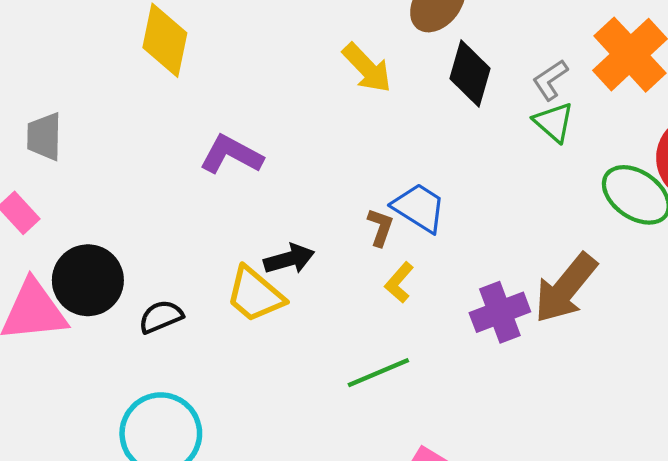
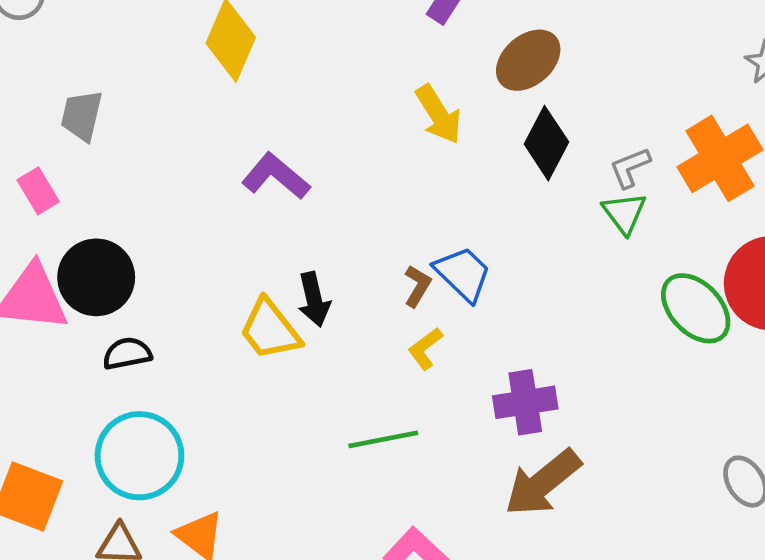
black arrow: (289, 259) -> (314, 299), turned 81
brown arrow: (566, 288) -> (543, 483), moved
black semicircle: (161, 317) -> (127, 353), moved

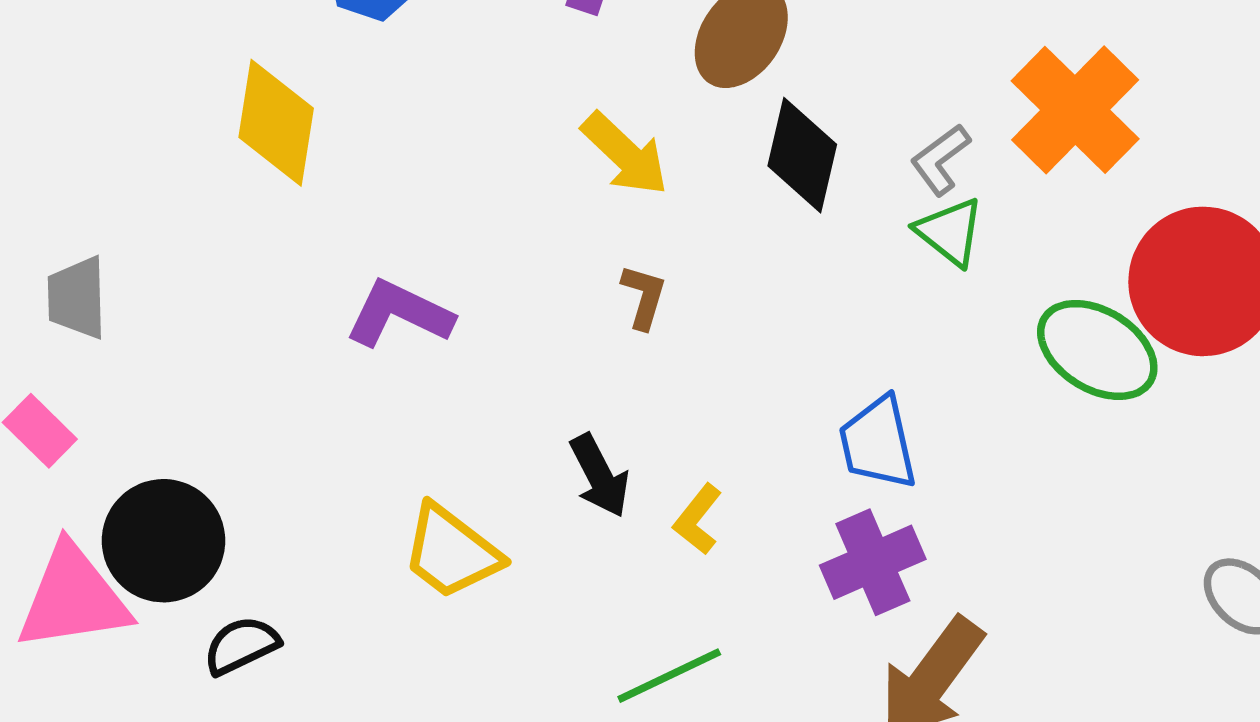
blue trapezoid: (463, 274) -> (878, 443), moved, turned -132
brown L-shape: (418, 286) -> (644, 297), moved
black arrow: (314, 299) -> (600, 476), moved

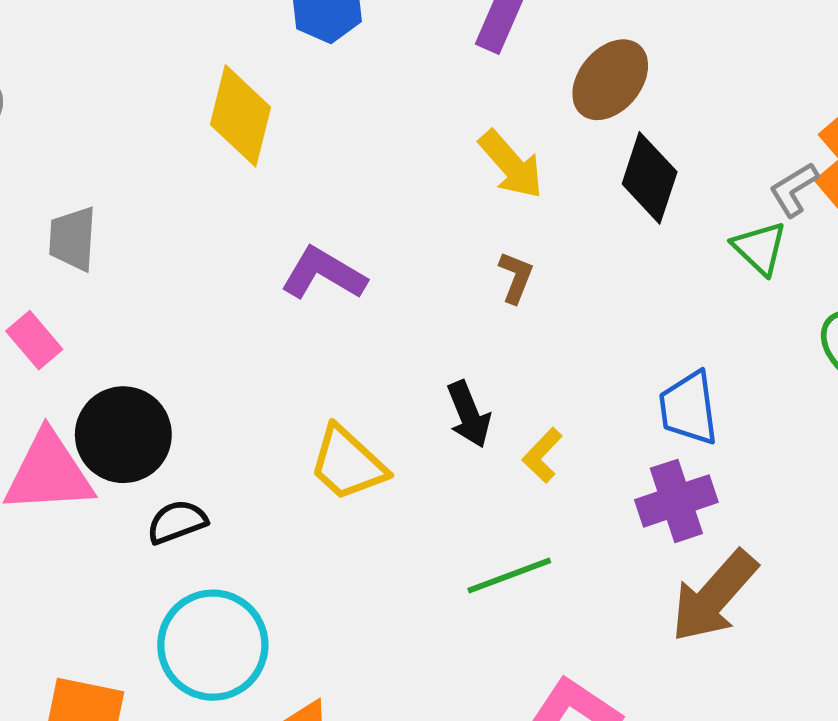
gray L-shape: (940, 160) -> (794, 189), moved

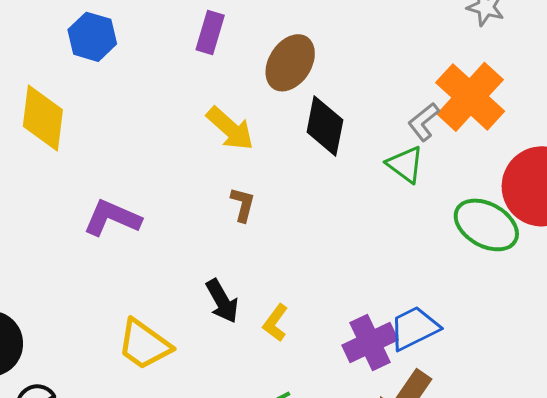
blue trapezoid: (689, 408) -> (414, 328), moved, turned 78

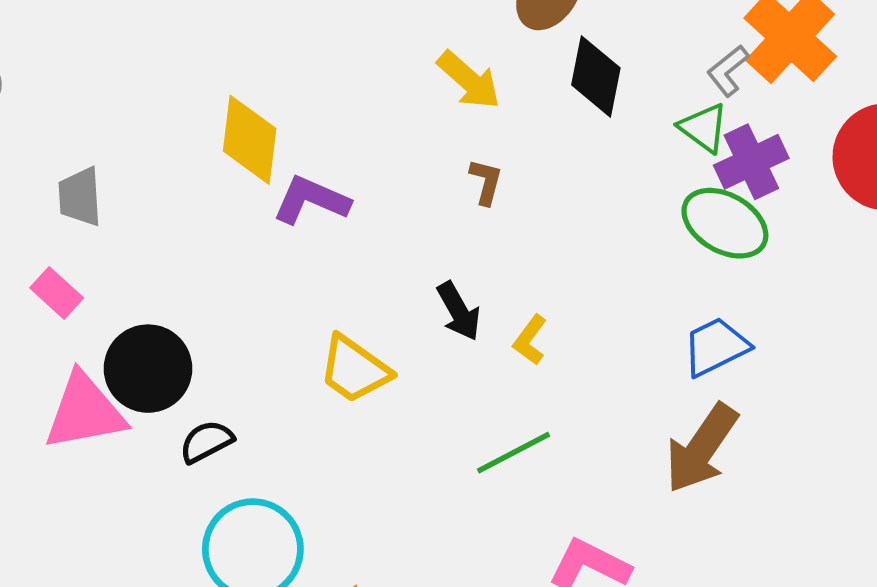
yellow diamond: (43, 118) -> (250, 140), moved
green ellipse: (486, 225) -> (725, 223), moved
purple cross: (370, 343) -> (751, 162), moved

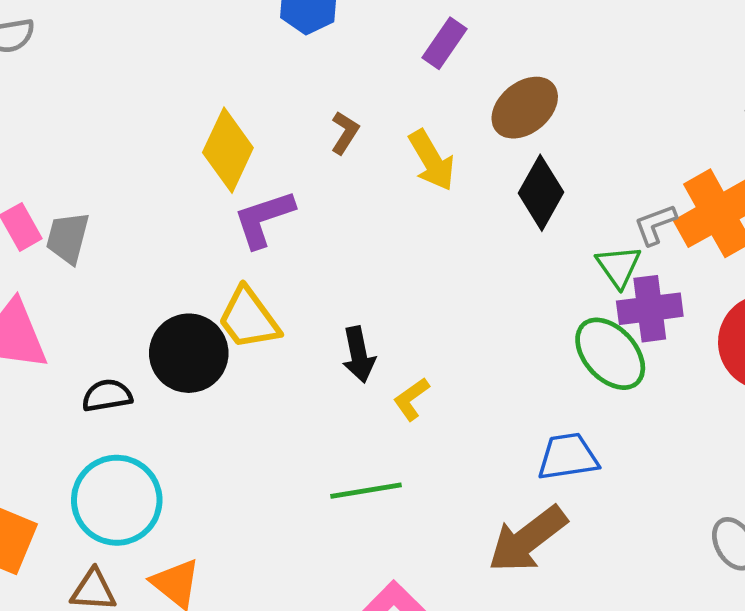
brown L-shape: (486, 182) -> (345, 133), moved
gray trapezoid: (80, 197) -> (68, 238), moved
purple L-shape: (311, 200) -> (264, 219), turned -60
black circle: (148, 369) -> (189, 353), moved
yellow trapezoid: (354, 369) -> (249, 319), moved

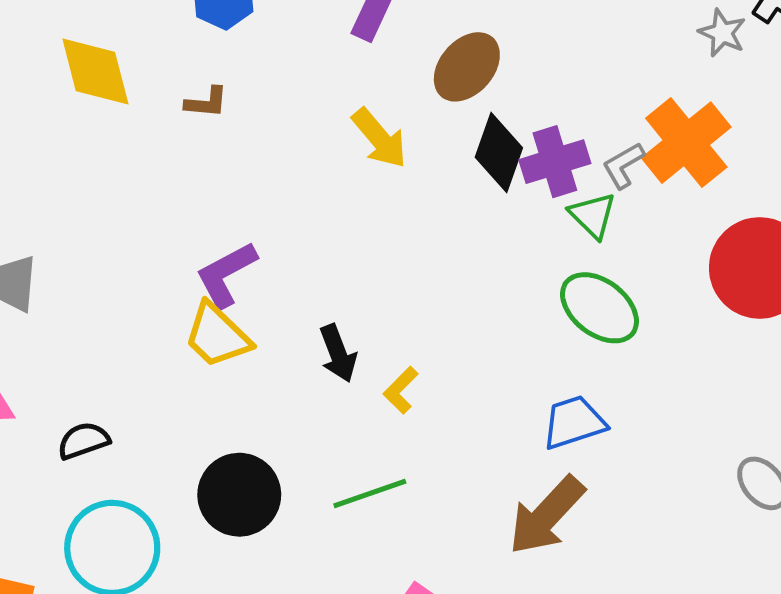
brown L-shape: (345, 133) -> (206, 102), moved, turned 72
yellow diamond: (228, 150) -> (95, 72), moved, turned -30
purple L-shape: (264, 219) -> (226, 274), moved
purple cross: (650, 309) -> (555, 162), moved
black circle: (189, 353) -> (239, 495), moved

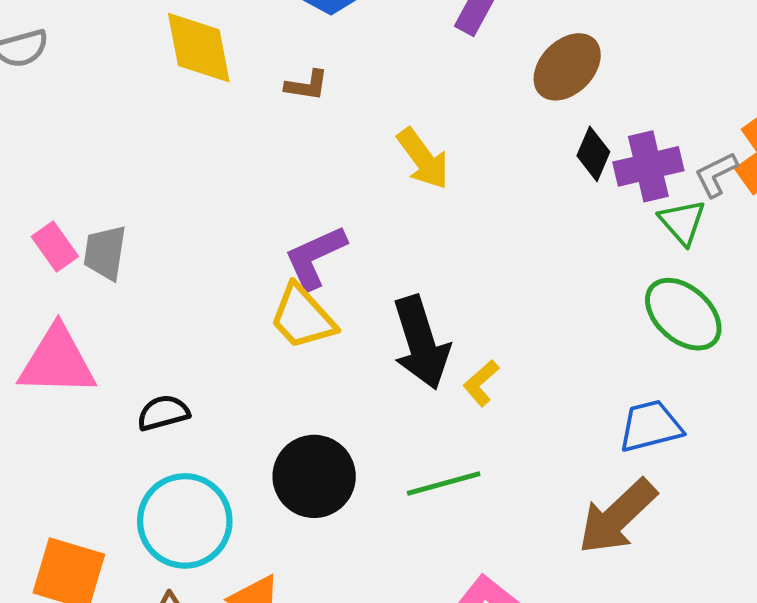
yellow arrow: (379, 138) -> (423, 159), moved
black diamond: (499, 153) -> (593, 154), size x0.7
black arrow: (338, 353) -> (421, 343), size x1.6

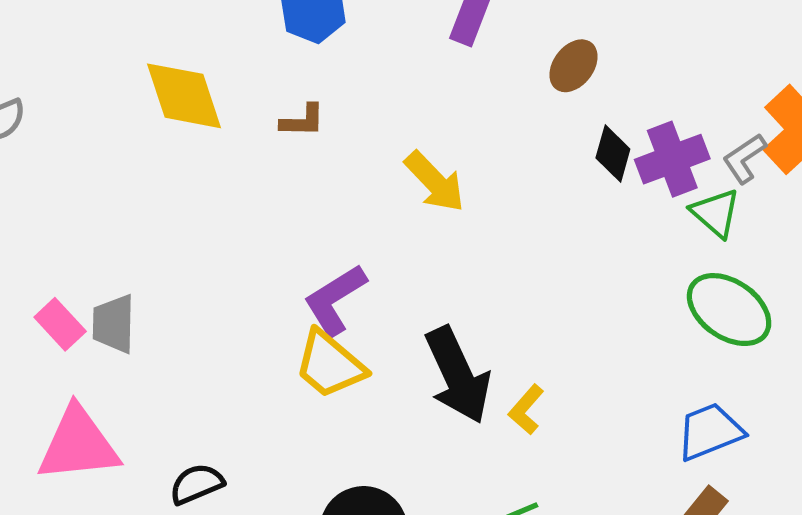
brown ellipse: (567, 67) -> (573, 66), size x0.7

